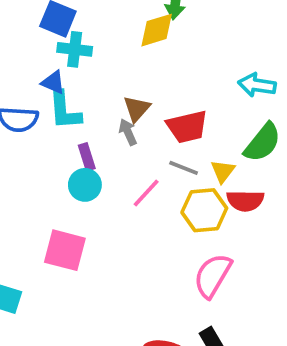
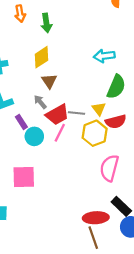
yellow diamond: (157, 30) -> (41, 57), moved
brown triangle: (137, 109) -> (49, 81), moved
red trapezoid: (187, 127) -> (57, 115), moved
cyan circle: (85, 185) -> (34, 136), moved

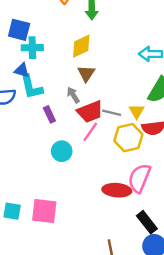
cyan circle: (34, 136) -> (62, 151), moved
pink square: (24, 177) -> (44, 211), moved
red ellipse: (96, 218) -> (117, 190), moved

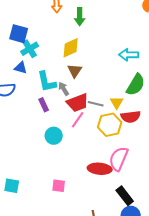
cyan cross: (32, 48) -> (30, 49), turned -30
cyan L-shape: (31, 87) -> (47, 82), moved
pink square: (44, 211) -> (59, 186), moved, size x0.6

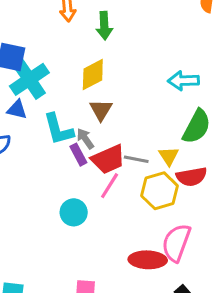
cyan cross: (30, 49) -> (29, 79), size x1.4
purple rectangle: (44, 105) -> (78, 155), moved

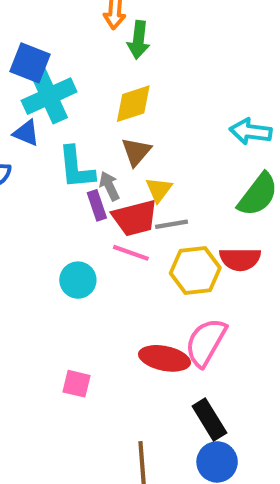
green arrow: (104, 26) -> (139, 40), moved
yellow triangle: (169, 156) -> (159, 190), moved
gray line: (136, 159) -> (171, 224), turned -30
pink line: (110, 186) -> (131, 253), turned 68

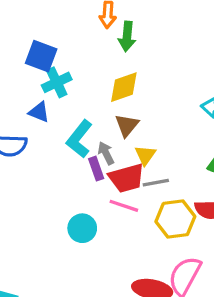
cyan cross: (49, 96) -> (57, 82), size x0.7
cyan L-shape: (76, 168) -> (79, 139), turned 45

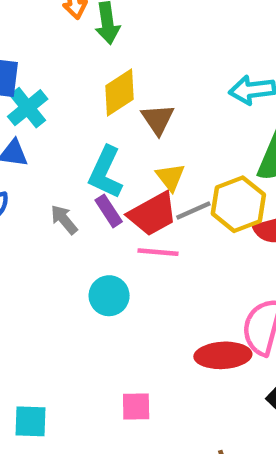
brown triangle: (127, 125) -> (158, 119), moved
cyan L-shape: (79, 139) -> (106, 172), moved
gray arrow: (106, 153) -> (64, 220), moved
yellow hexagon: (175, 219) -> (238, 204), moved

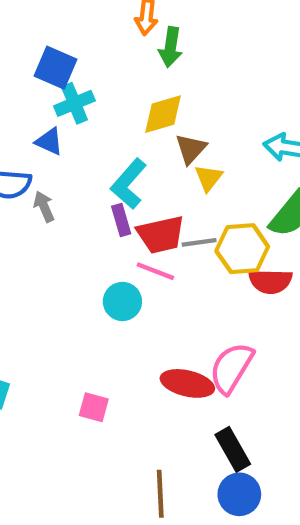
yellow triangle: (170, 177) -> (209, 178), moved
gray arrow: (64, 220) -> (44, 207), moved
cyan circle: (109, 296) -> (122, 301), moved

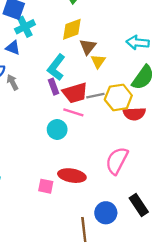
red ellipse: (187, 383) -> (72, 176), moved
black rectangle: (233, 449) -> (139, 205), moved
blue circle: (239, 494) -> (106, 213), moved

